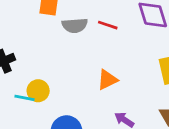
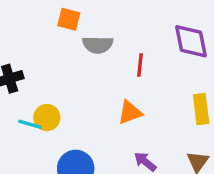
red line: (108, 25) -> (140, 65), moved, turned 72

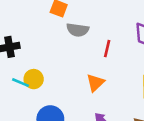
orange triangle: (130, 112) -> (95, 83), turned -30

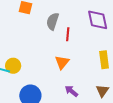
gray semicircle: (78, 30) -> (53, 21), moved, turned 108

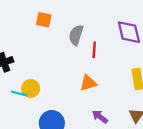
orange triangle: (62, 62) -> (88, 83), turned 35

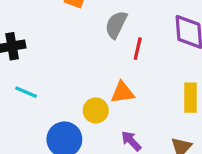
yellow circle: (31, 88) -> (96, 110), moved

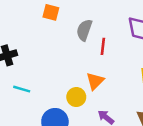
orange triangle: (122, 92) -> (95, 81), turned -30

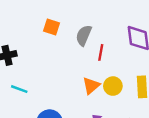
orange square: (51, 12) -> (52, 27), moved
yellow circle: (76, 97) -> (113, 86), moved

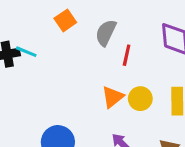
orange square: (52, 27) -> (65, 20), turned 35
cyan line: (19, 89) -> (26, 52), moved

